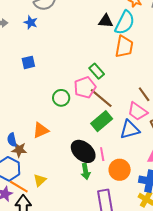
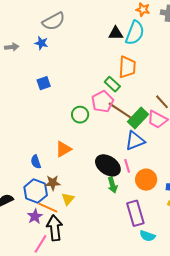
orange trapezoid: (124, 47) -> (127, 67), moved
green rectangle: (102, 121) -> (138, 118), moved
blue triangle: (130, 130) -> (135, 141), moved
brown star: (19, 150) -> (53, 183), moved

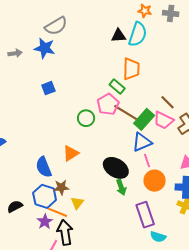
blue star: (41, 43) -> (45, 48), size x1.5
blue semicircle: (36, 162) -> (44, 167), size x1.5
pink line: (127, 166) -> (147, 161), moved

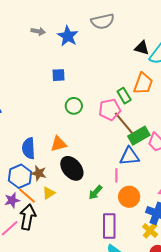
gray semicircle: (56, 26) -> (103, 21), moved
green circle: (86, 118) -> (74, 106), moved
pink line: (147, 161) -> (116, 175), moved
black ellipse: (116, 168) -> (72, 168), moved
green arrow: (121, 187) -> (95, 192), turned 42

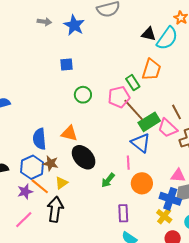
orange triangle: (59, 144) -> (69, 133), turned 30
blue triangle: (130, 156) -> (141, 143), turned 45
black arrow: (28, 217) -> (55, 209), moved
purple rectangle: (109, 226) -> (123, 213), size x0.7

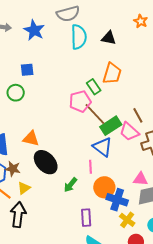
cyan semicircle: (167, 38) -> (79, 37), moved, turned -35
green circle: (83, 95) -> (16, 93), moved
blue cross: (170, 199) -> (117, 200), moved

